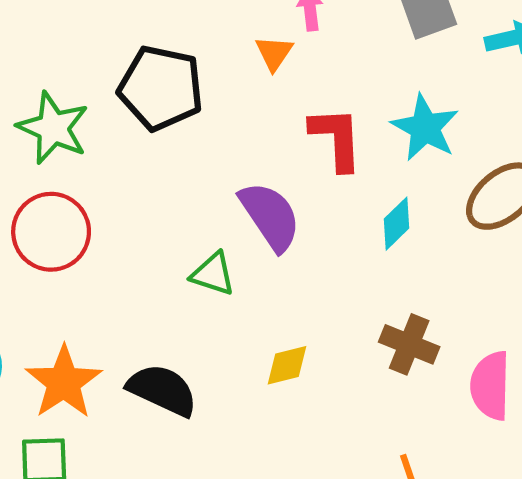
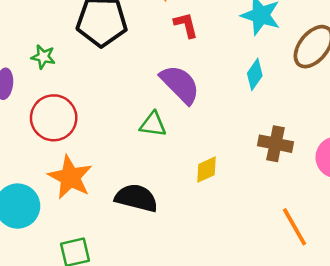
green star: (53, 128) -> (43, 57), size x0.6
red L-shape: (336, 138) -> (186, 25), moved, size x0.7
orange star: (64, 382) -> (70, 177), moved

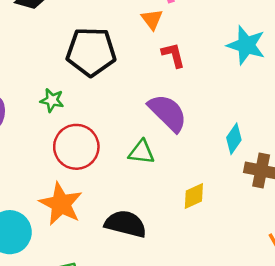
green star: (43, 57) -> (52, 100), moved
cyan diamond: (255, 74) -> (234, 139), moved
red circle: (54, 118) -> (76, 147), moved

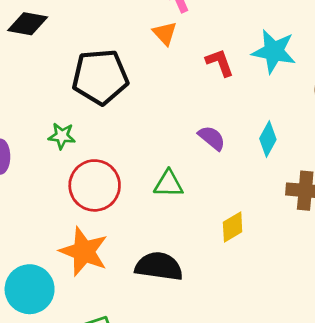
red L-shape: (173, 55) -> (220, 63), moved
purple semicircle: (168, 113) -> (212, 138), moved, size x0.6
cyan diamond: (234, 139) -> (268, 139), moved

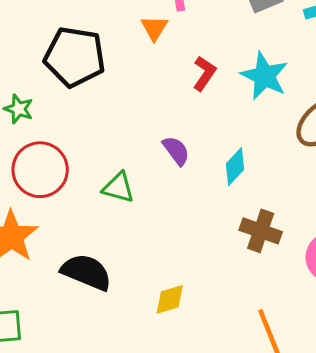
red L-shape: (220, 63) -> (204, 73), turned 40
yellow diamond: (233, 227) -> (170, 299), moved

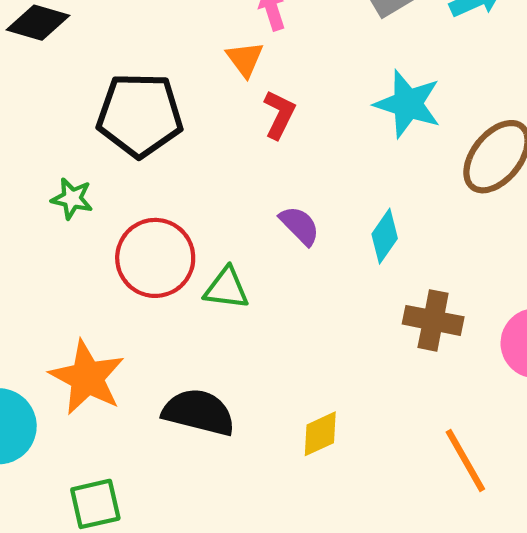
red L-shape: (204, 73) -> (279, 114), moved
red circle: (40, 170) -> (155, 258), moved

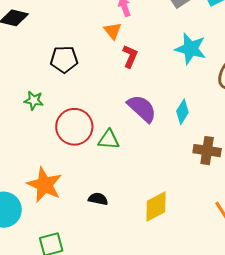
black pentagon: (140, 115) -> (64, 59), size x0.7
purple semicircle: (300, 226) -> (142, 108), size x1.5
black semicircle: (199, 412) -> (98, 199), size x0.6
yellow diamond: (320, 434) -> (156, 207), size x1.4

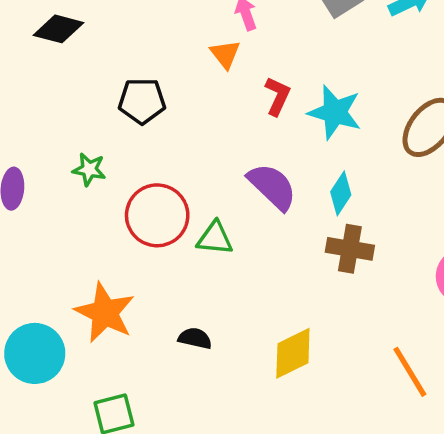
cyan star: (191, 49) -> (335, 112), moved
red L-shape: (130, 56) -> (277, 96), moved
brown cross: (207, 151) -> (350, 249), moved

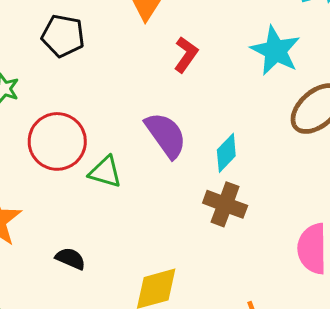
cyan star: (335, 112) -> (275, 51), moved

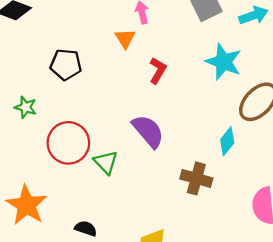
cyan diamond: (226, 153) -> (227, 141), moved
green triangle: (105, 172) -> (106, 162), turned 35

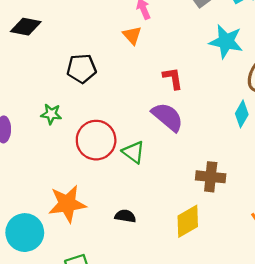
red L-shape: (158, 70) -> (173, 78), moved, turned -30
brown cross: (196, 178) -> (211, 177), moved
orange star: (26, 205) -> (67, 204), turned -30

